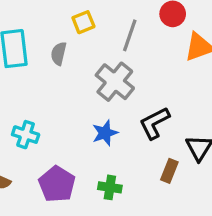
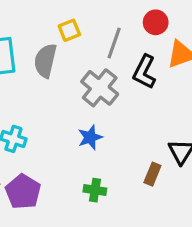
gray semicircle: (59, 54) -> (45, 61), size x1.5
black L-shape: (154, 123) -> (144, 72), moved, turned -36
purple pentagon: (57, 184) -> (23, 192), moved

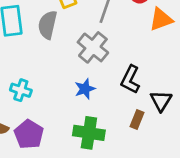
black L-shape: (144, 72) -> (130, 79), moved
green cross: (95, 190) -> (89, 133), size x1.6

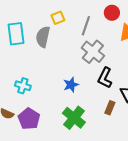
gray cross: (93, 47) -> (93, 52), moved
green cross: (89, 133) -> (74, 118), turned 30

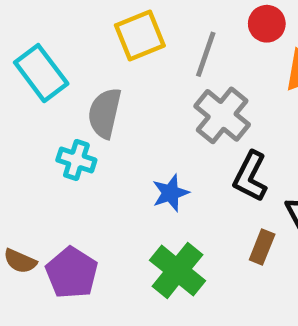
yellow square: (58, 18) -> (140, 35), size x1.5
cyan rectangle: (16, 34) -> (41, 73), turned -30
gray semicircle: (43, 37) -> (105, 113), moved
cyan cross: (23, 86) -> (76, 160), moved

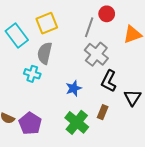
red circle: (267, 24) -> (107, 14), moved
yellow square: (140, 35) -> (47, 23), moved
brown rectangle: (262, 247) -> (103, 112), moved

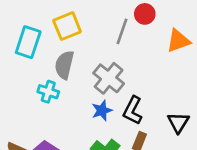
cyan rectangle: (17, 36) -> (28, 42), turned 55
gray cross: (96, 54) -> (109, 78), moved
black L-shape: (109, 81) -> (133, 110), moved

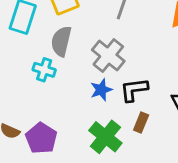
black L-shape: (133, 110) -> (134, 90), turned 56

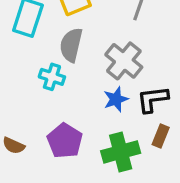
green cross: (105, 137) -> (121, 152), turned 36
purple pentagon: (41, 138) -> (65, 141), moved

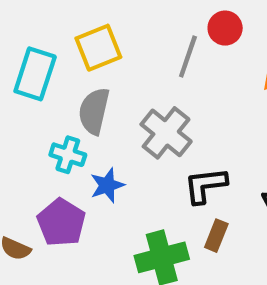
blue star: (116, 99) -> (107, 185), moved
purple pentagon: (65, 141) -> (61, 222), moved

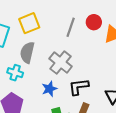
red circle: (225, 28) -> (94, 22), moved
blue star: (107, 185) -> (49, 89), moved

